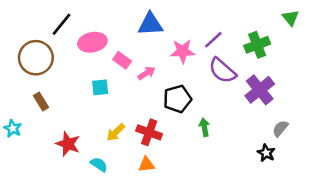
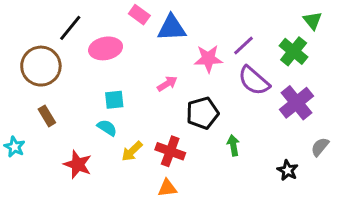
green triangle: (291, 18) -> (313, 21), moved
green cross: (257, 45) -> (294, 51), turned -30
pink rectangle: (122, 60) -> (139, 15), moved
black star: (266, 153) -> (288, 170), moved
cyan semicircle: (99, 164) -> (107, 128), moved

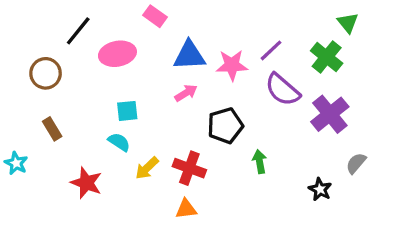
blue triangle: (172, 28) -> (189, 55), moved
brown circle: (41, 66) -> (46, 73), size x0.7

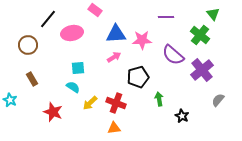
purple line: (271, 50) -> (166, 17), moved, turned 42
black star: (320, 189) -> (182, 116), moved

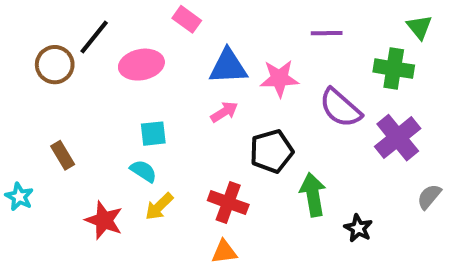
green cross: (200, 35) -> (394, 69), turned -30
brown circle: (28, 45) -> (55, 65), moved
green arrow: (159, 99) -> (313, 195), size x1.5
yellow arrow: (90, 103) -> (159, 206), moved

